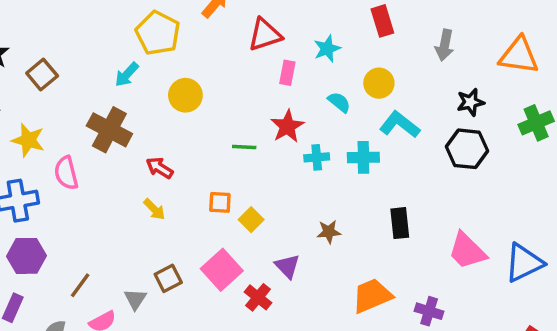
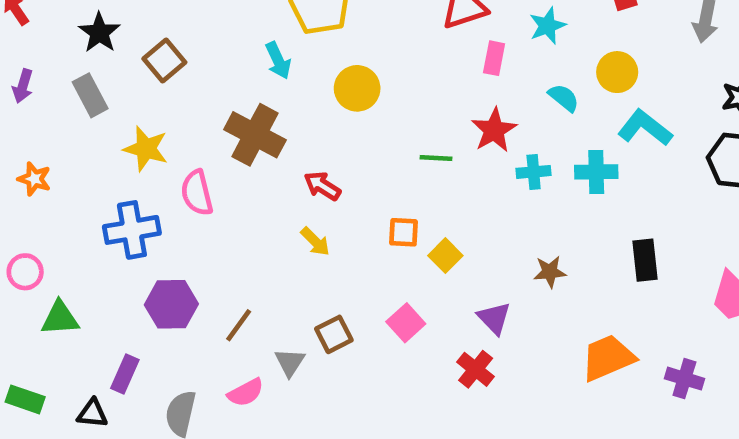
cyan arrow: (127, 75) -> (278, 60), turned -68
purple hexagon: (26, 256) -> (171, 304), moved
pink square: (222, 270) -> (406, 323), size x0.7
brown line: (80, 285) -> (239, 325), moved
red cross: (258, 297) -> (476, 369), moved

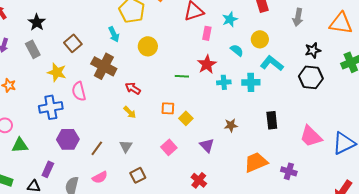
brown square: (164, 60) -> (73, 43), moved
brown square: (334, 334) -> (138, 175), moved
gray triangle: (290, 362) -> (126, 146), moved
red cross: (476, 369) -> (199, 180), moved

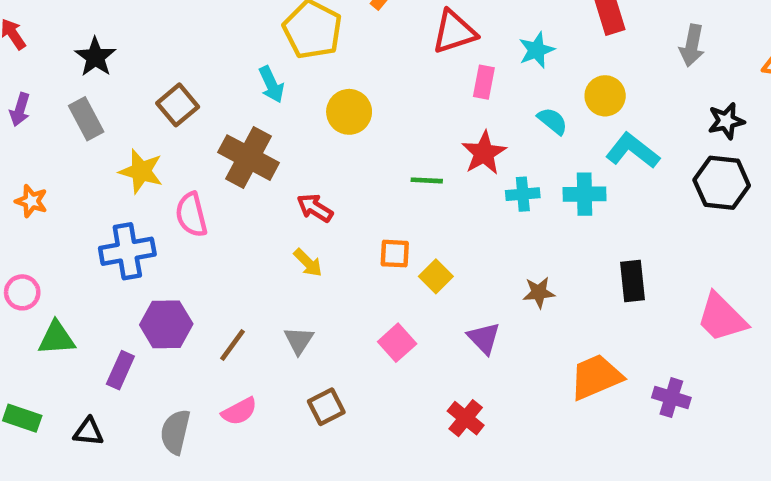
purple rectangle: (48, 169) -> (120, 370), moved

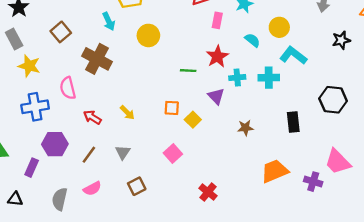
yellow star: (141, 171) -> (29, 66), moved
black hexagon: (722, 183) -> (333, 100), moved
red arrow: (315, 208) -> (92, 117), moved
pink trapezoid: (722, 318) -> (338, 162), moved
purple triangle: (484, 338) -> (216, 96), moved

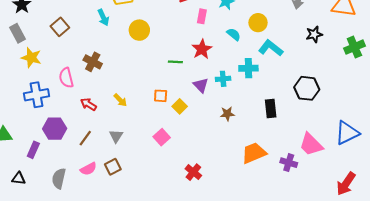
brown cross: (97, 59) -> (93, 62), moved, size x0.7
cyan cross: (237, 78) -> (223, 79), moved
brown square: (137, 186) -> (113, 167), moved

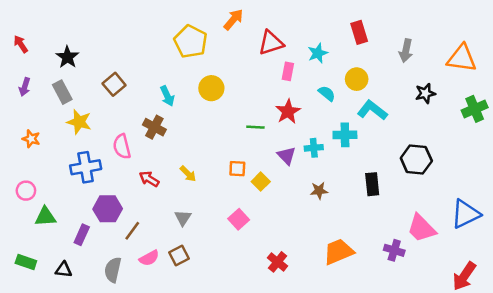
cyan arrow: (103, 17) -> (167, 96), moved
brown line: (85, 138) -> (132, 231), moved
orange trapezoid: (254, 153) -> (338, 252), moved

